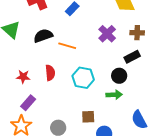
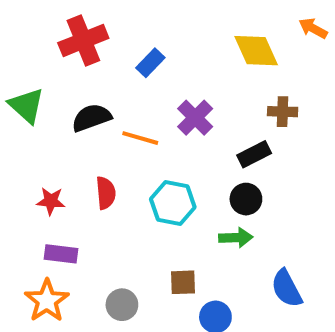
purple cross: (107, 34) -> (195, 118), moved
black rectangle: (132, 57) -> (254, 154), moved
purple rectangle: (28, 103) -> (61, 254), turned 56

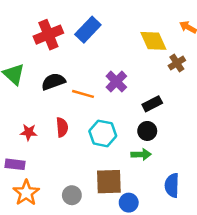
blue rectangle: (150, 63) -> (88, 30), moved, size x1.5
brown cross: (283, 112) -> (177, 63), moved, turned -35
purple rectangle: (61, 254) -> (15, 164), moved
brown square: (183, 282) -> (109, 182), size x1.6
blue semicircle: (287, 288) -> (172, 185), turned 30

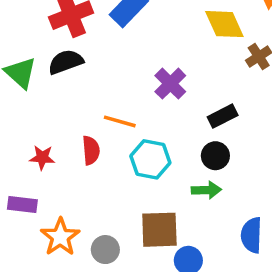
black semicircle: (53, 82) -> (66, 62), moved
orange line: (83, 94) -> (120, 121), moved
orange star: (26, 193) -> (60, 237), moved

